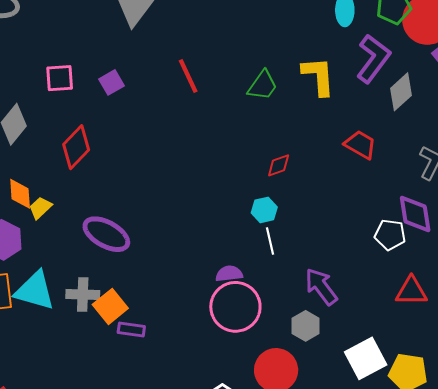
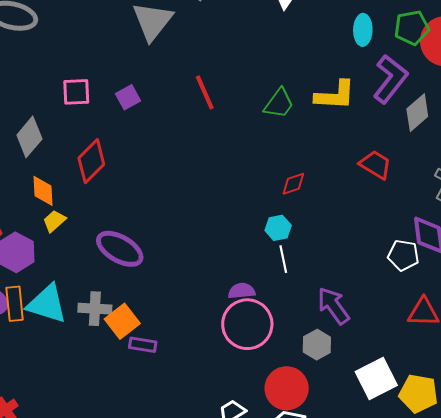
yellow L-shape: (318, 76) -> (335, 95), turned 96
orange diamond: (20, 194) -> (43, 191), moved

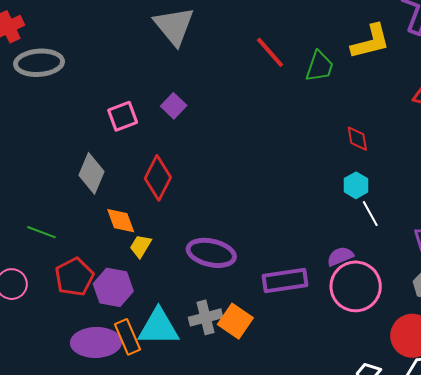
red line: (205, 92) -> (270, 52), moved
red diamond: (293, 184) -> (357, 139), turned -64
purple rectangle: (143, 345) -> (285, 281), moved, size x1.6

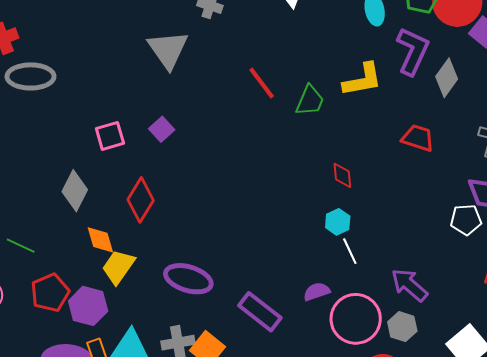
yellow trapezoid: (141, 246) -> (118, 267), size x1.5
purple rectangle: (285, 281) -> (260, 312), turned 42
pink circle: (356, 286) -> (356, 319), moved

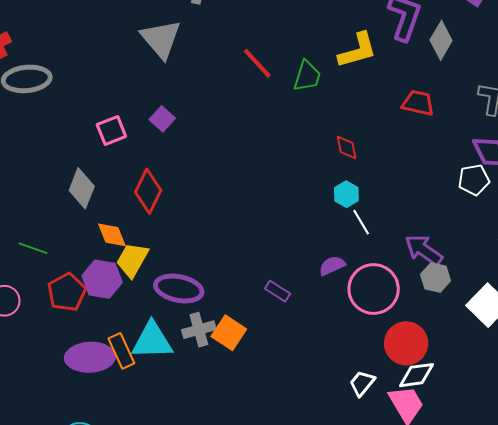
purple ellipse: (188, 279) -> (179, 288), moved
purple hexagon: (88, 306) -> (102, 279), moved
purple rectangle: (260, 312) -> (278, 291), size x0.6
gray hexagon: (402, 327) -> (436, 278), moved

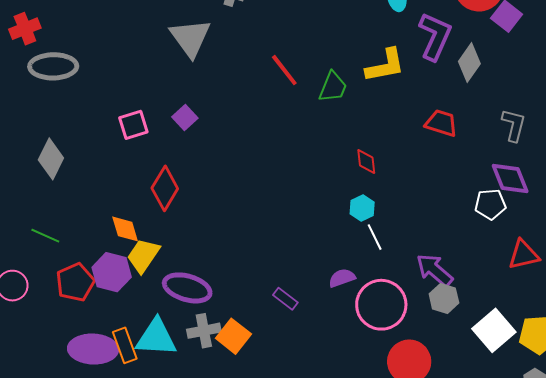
gray diamond: (82, 188) -> (51, 159), moved

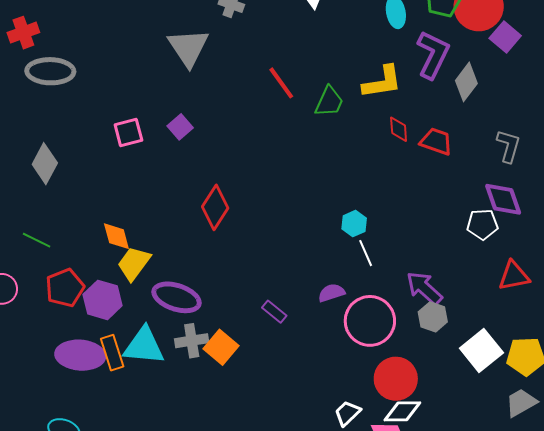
red diamond: (366, 161) -> (399, 129), moved
red diamond: (165, 188) -> (215, 207), moved
purple hexagon: (112, 272) -> (103, 300), moved

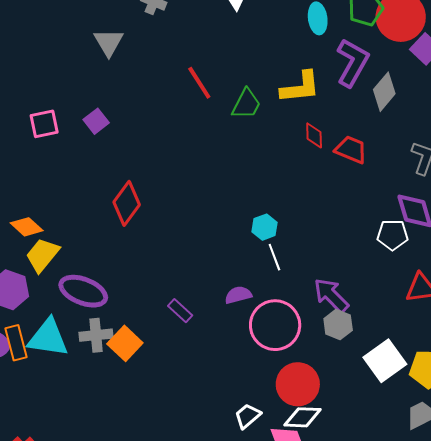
gray triangle: (188, 47) -> (109, 42), size x0.7
orange diamond: (116, 236) -> (27, 227), turned -36

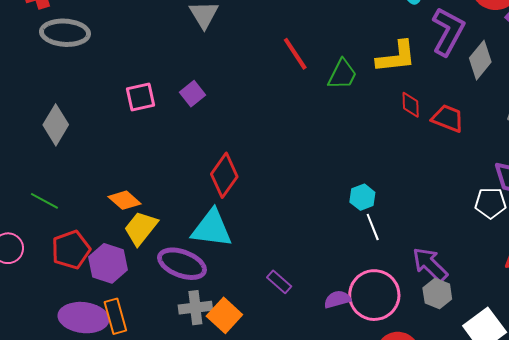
purple semicircle: (238, 295) -> (337, 299), moved
cyan triangle: (48, 338) -> (212, 228), moved

